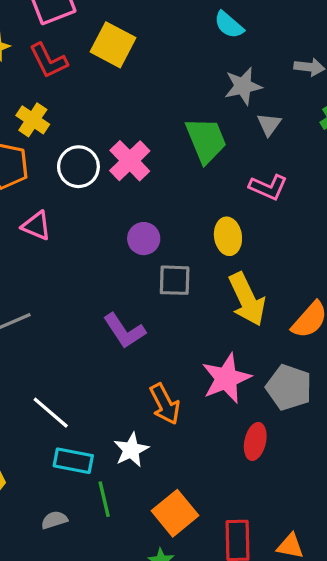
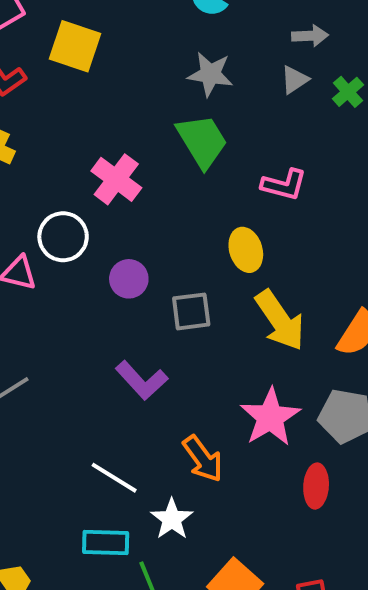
gray star: (243, 86) -> (210, 74), moved, turned 30
gray triangle: (269, 124) -> (295, 80), moved, turned 30
white circle: (78, 167) -> (63, 237), moved
purple circle: (144, 239) -> (129, 279), moved
white line: (51, 413) -> (114, 478), moved

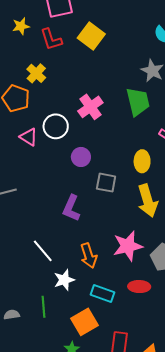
purple L-shape: (142, 380) -> (71, 208), turned 48
red ellipse: (316, 486) -> (139, 287), turned 70
cyan rectangle: (106, 543) -> (102, 293), moved

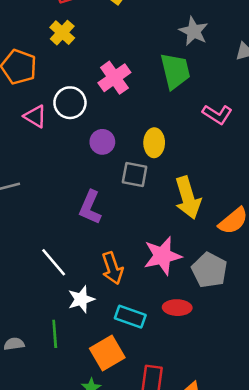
yellow cross: (36, 73) -> (62, 33), moved
yellow ellipse: (142, 161) -> (154, 143), moved

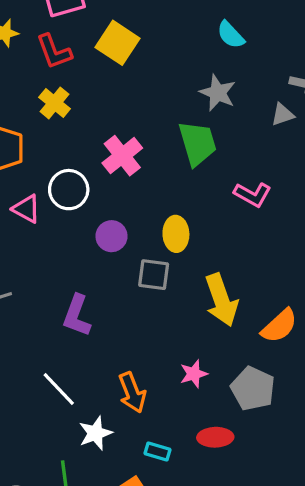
purple L-shape: (90, 207) -> (77, 316), moved
pink star: (162, 256) -> (194, 374), size x0.6
cyan rectangle: (130, 317) -> (158, 452), size x0.7

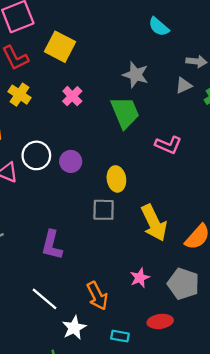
cyan semicircle: (231, 35) -> (159, 27), moved
pink cross: (122, 156) -> (72, 96), moved, size x0.7
purple circle: (111, 236) -> (71, 161), moved

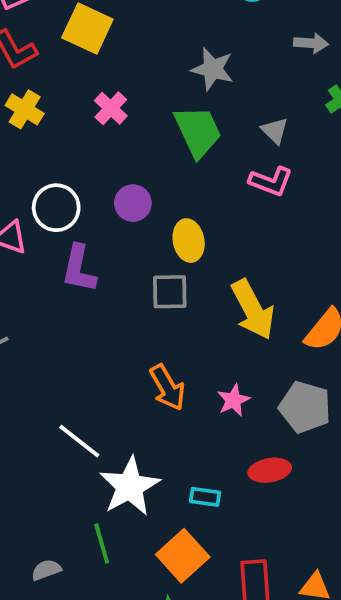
gray triangle: (184, 85) -> (275, 131), moved, turned -48
purple circle: (71, 161) -> (133, 203), moved
purple L-shape: (52, 245) -> (79, 269), moved
orange arrow: (97, 296) -> (167, 388), moved
white star: (74, 328) -> (130, 486), size x1.5

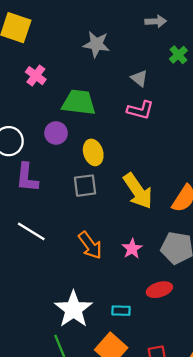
green trapezoid: (198, 131) -> (79, 102), moved, turned -52
white line: (79, 441) -> (31, 231), moved

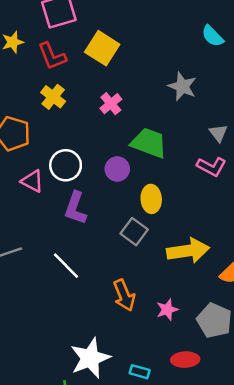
gray square: (85, 186) -> (134, 232), turned 30
yellow arrow: (138, 191) -> (188, 251), turned -78

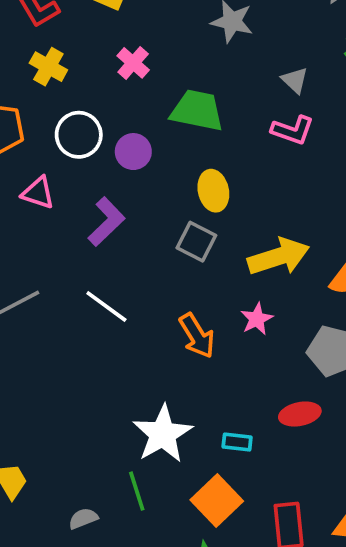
white circle: (66, 165) -> (79, 135), moved
purple circle: (117, 169) -> (133, 152), moved
purple L-shape: (75, 208) -> (106, 222), turned -144
pink star: (167, 310) -> (257, 319), moved

